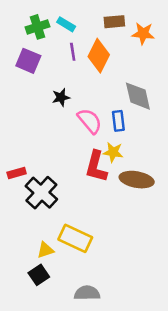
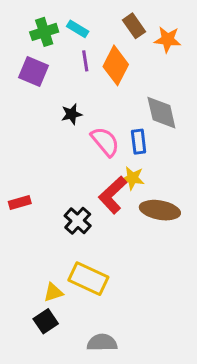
brown rectangle: (114, 22) -> (134, 26), turned 60
red L-shape: (96, 167) -> (113, 195), turned 32
black cross: (41, 193) -> (78, 221), moved, size x0.7

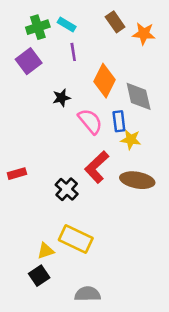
orange diamond: (116, 65) -> (105, 81), moved
purple square: (34, 72) -> (29, 61), turned 30
yellow star: (133, 178) -> (131, 140), moved

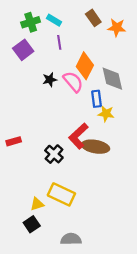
pink semicircle: (90, 121) -> (73, 82), moved
brown ellipse: (137, 180) -> (95, 147), moved

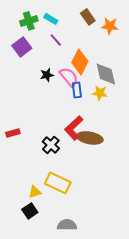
purple line: (59, 42) -> (56, 40), turned -32
blue rectangle: (96, 99) -> (77, 90), moved
yellow star: (106, 114) -> (100, 93), moved

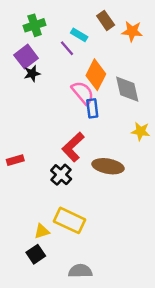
cyan rectangle: (51, 19) -> (79, 35), moved
black star: (47, 75) -> (32, 73), moved
yellow star: (100, 93) -> (141, 131), moved
red L-shape: (74, 128) -> (73, 147), moved

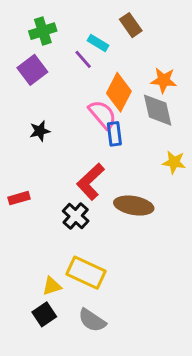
orange star: (132, 31) -> (164, 80), moved
black star: (32, 73) -> (40, 131), moved
gray semicircle: (80, 271) -> (92, 320), moved, turned -145

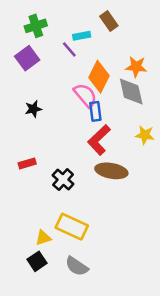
cyan rectangle: (98, 43) -> (82, 36), turned -42
red L-shape: (91, 182) -> (99, 140), moved
red rectangle: (19, 198) -> (27, 163), moved

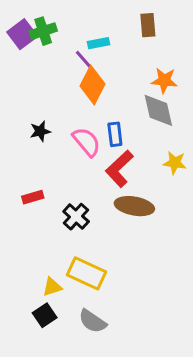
brown rectangle: (109, 21) -> (148, 25), moved, turned 30
purple square: (27, 58) -> (22, 34), moved
orange diamond: (99, 77) -> (93, 85), moved
pink semicircle: (85, 95) -> (87, 142), moved

